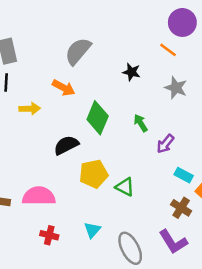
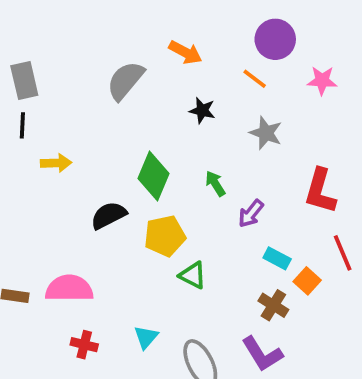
orange arrow: (64, 88) -> (185, 52), moved
yellow pentagon: (94, 174) -> (165, 236), moved

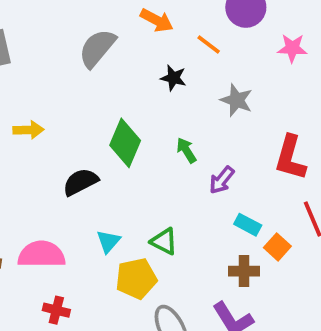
orange line: (255, 79) -> (209, 44), moved
yellow pentagon: (165, 236) -> (136, 279), moved
brown cross: (273, 305) -> (244, 271), turned -32
cyan triangle: (146, 337) -> (108, 241), moved

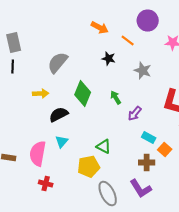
gray semicircle: (97, 48) -> (58, 63), moved
yellow arrow: (28, 130) -> (41, 94), moved
cyan triangle: (108, 241) -> (62, 142), moved
pink semicircle: (41, 254) -> (38, 154), turned -80

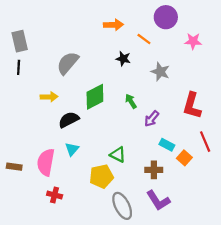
orange arrow: (100, 28) -> (113, 25), turned -30
green diamond: (83, 94) -> (95, 97), turned 40
brown cross: (147, 163) -> (154, 170), moved

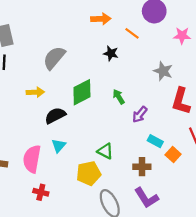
gray star: (160, 72) -> (163, 71), moved

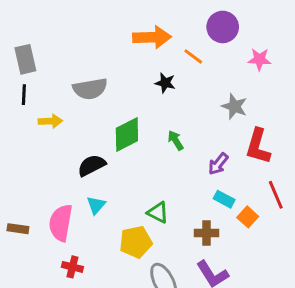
orange arrow: (101, 19) -> (152, 37), size x1.4
gray semicircle: (54, 58) -> (90, 89), turned -140
yellow arrow: (35, 92) -> (50, 121), moved
purple arrow: (140, 114) -> (218, 164), moved

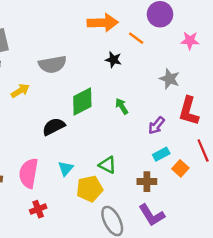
yellow arrow: (50, 121) -> (20, 91), turned -30
cyan rectangle: (224, 199) -> (161, 154), turned -56
cyan triangle: (96, 205) -> (66, 168), moved
red cross: (72, 267) -> (38, 209), turned -35

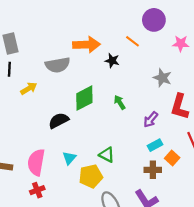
orange arrow: (103, 23) -> (86, 45), moved
brown cross: (147, 182) -> (153, 170), moved
red cross: (38, 209) -> (37, 190), moved

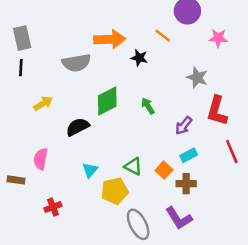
yellow arrow: (29, 88) -> (43, 103), moved
orange square: (172, 158) -> (164, 170), moved
pink semicircle: (36, 162) -> (41, 159), moved, size x0.7

